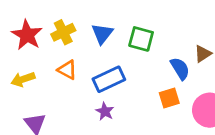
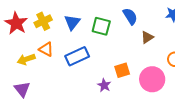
blue semicircle: (180, 69) -> (130, 16), moved
yellow arrow: (23, 79) -> (26, 59), moved
purple star: (105, 111) -> (104, 85), moved

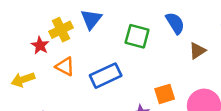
blue triangle: (72, 22) -> (91, 19), moved
red star: (16, 23) -> (40, 45), moved, size x0.6
yellow arrow: (26, 59) -> (23, 80), moved

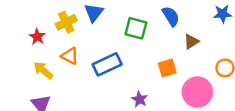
red star: (40, 45) -> (37, 37), moved
yellow arrow: (23, 80) -> (43, 70), moved, turned 60
orange square: (165, 94) -> (167, 68), moved

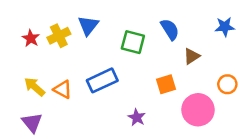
red star: (37, 37) -> (31, 38), moved
orange triangle: (70, 56) -> (63, 89), moved

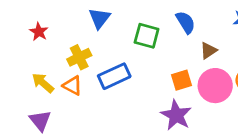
yellow cross: (59, 36) -> (79, 57), moved
pink circle: (198, 110) -> (215, 86), moved
purple star: (137, 117) -> (176, 115), moved, size x1.6

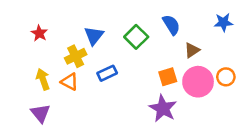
blue triangle: (99, 18) -> (94, 36), moved
green square: (147, 36) -> (136, 37), turned 30
blue rectangle: (114, 76) -> (107, 73), size x0.7
yellow arrow: (43, 83) -> (43, 79), turned 30

